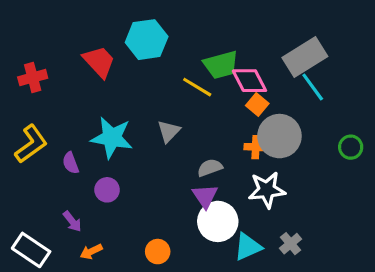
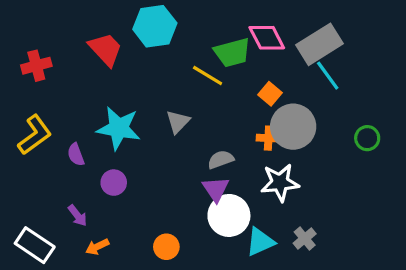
pink diamond: (249, 81) -> (267, 38), moved

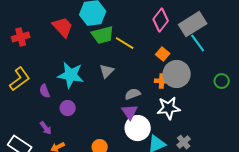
pink diamond: (267, 38) -> (161, 20), turned 65
green trapezoid: (232, 53) -> (103, 35), moved

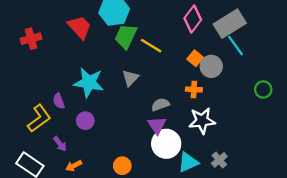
green trapezoid: (103, 35) -> (126, 36), turned 130
gray circle: (177, 74) -> (211, 66), moved, size x0.7
yellow L-shape: (20, 79) -> (39, 118), moved

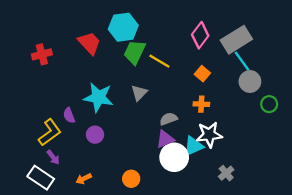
gray circle: (211, 66) -> (250, 81), moved
purple triangle: (157, 125) -> (165, 139), turned 42
purple arrow: (60, 144) -> (53, 157), moved
cyan triangle: (188, 162) -> (193, 146), moved

